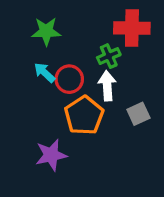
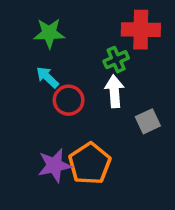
red circle: (69, 79) -> (69, 100), moved
orange pentagon: (84, 115) -> (90, 164), moved

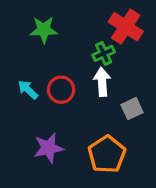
red cross: (141, 30) -> (126, 27), turned 32
cyan arrow: (47, 77) -> (28, 90), moved
orange pentagon: (90, 164) -> (107, 154), moved

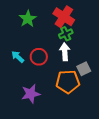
red cross: (126, 27) -> (64, 17), moved
green star: (44, 30) -> (28, 19), turned -30
orange pentagon: (107, 154) -> (68, 82), moved, turned 30

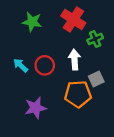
green star: (28, 19) -> (32, 22), turned -30
green cross: (66, 34) -> (95, 39), moved

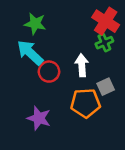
red cross: (73, 19) -> (106, 21), moved
cyan arrow: (21, 65) -> (30, 53), moved, size x1.6
purple star: (36, 108) -> (39, 118), turned 30

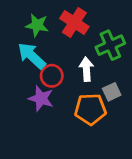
red cross: (106, 21) -> (74, 22), moved
green cross: (104, 43) -> (110, 45), size x1.5
purple star: (39, 118) -> (41, 99), moved

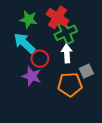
green cross: (110, 45) -> (66, 33), moved

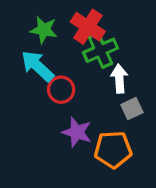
white arrow: (67, 53) -> (119, 79), moved
purple star: (32, 76) -> (77, 132), moved
orange pentagon: (70, 84) -> (113, 149), moved

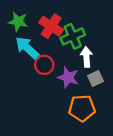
red cross: (88, 27) -> (51, 26), moved
green star: (44, 30) -> (18, 22), moved
purple star: (77, 132) -> (68, 77), moved

